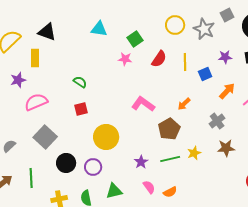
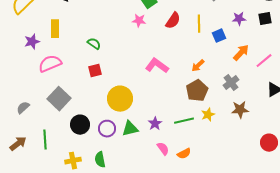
yellow rectangle: (35, 58) -> (55, 29), moved
brown pentagon: (169, 129) -> (197, 91), moved
green triangle: (114, 191) -> (130, 129), moved

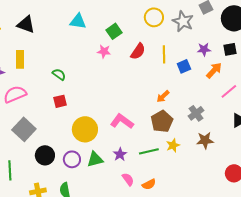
orange arrow: (241, 53) -> (214, 70), moved
pink L-shape: (157, 66) -> (122, 121), moved

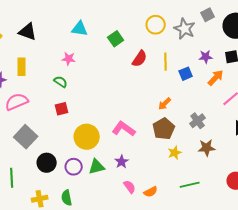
pink star: (104, 51) -> (69, 59), moved
green line: (149, 151) -> (190, 185), moved

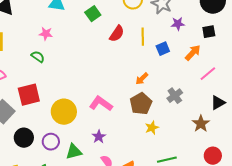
purple star: (206, 57) -> (178, 24), moved
red square: (62, 109) -> (29, 95), moved, size x1.6
brown star: (207, 148) -> (201, 124), moved, turned -30
green triangle: (97, 167) -> (74, 152), moved

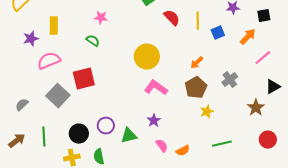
red semicircle: (117, 34) -> (172, 18), turned -78
yellow circle: (64, 112) -> (147, 57), moved
black circle: (24, 138) -> (79, 134), moved

